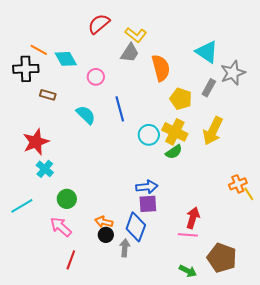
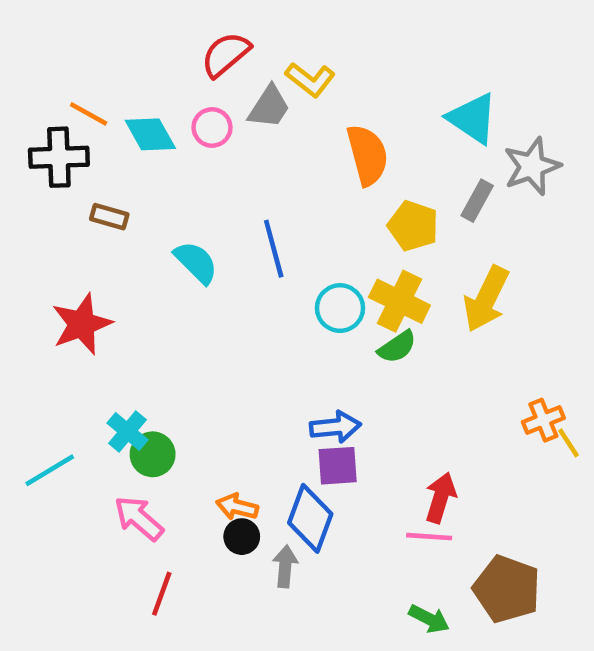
gray trapezoid: (130, 53) -> (269, 107), moved
pink circle: (96, 77) -> (212, 128), moved
cyan cross: (45, 169) -> (127, 431), moved

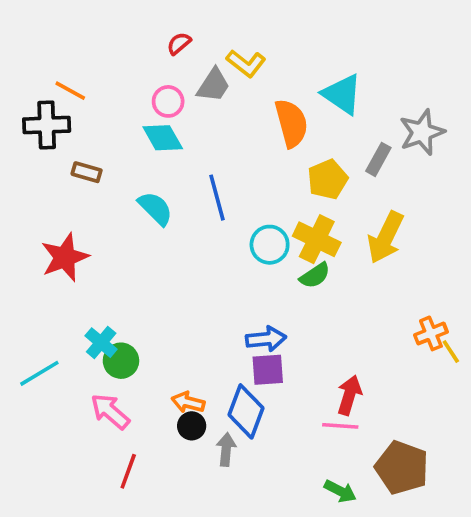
red semicircle: (226, 54) -> (179, 43), size x0.6
cyan triangle: (473, 118) -> (342, 94), moved
cyan diamond: (150, 134) -> (163, 138), moved
yellow pentagon: (413, 226) -> (328, 179), turned 30

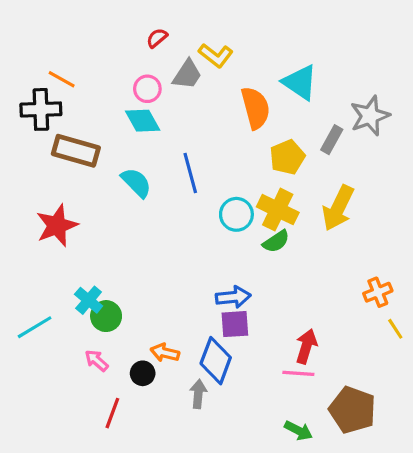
brown rectangle: (87, 172) -> (76, 151), size x1.8
yellow line: (451, 352) -> (395, 329), moved
pink arrow: (110, 411) -> (97, 361), size x0.7
black circle: (192, 426) -> (143, 373), moved

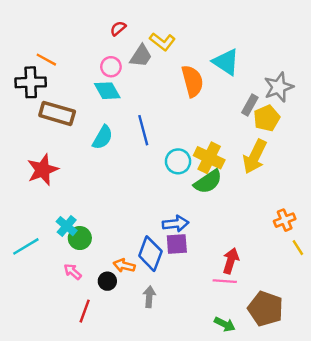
yellow pentagon: (287, 157) -> (267, 118), moved
cyan semicircle: (136, 183) -> (103, 137), turned 75
green semicircle: (276, 241) -> (208, 182), size x1.4
blue diamond: (216, 361) -> (150, 254), moved

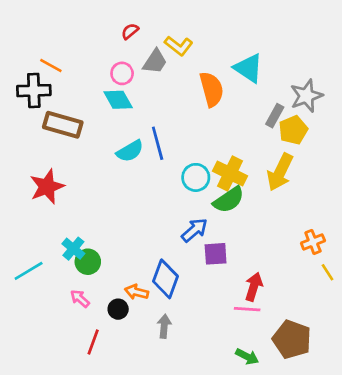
cyan semicircle: (103, 137) -> (130, 151), moved, turned 30
blue arrow: (176, 224) -> (194, 230), moved, turned -35
purple square: (177, 244) -> (216, 254), moved

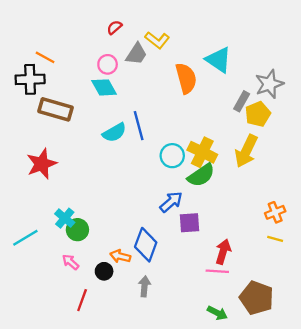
yellow line: (327, 272) -> (275, 239), moved, turned -42

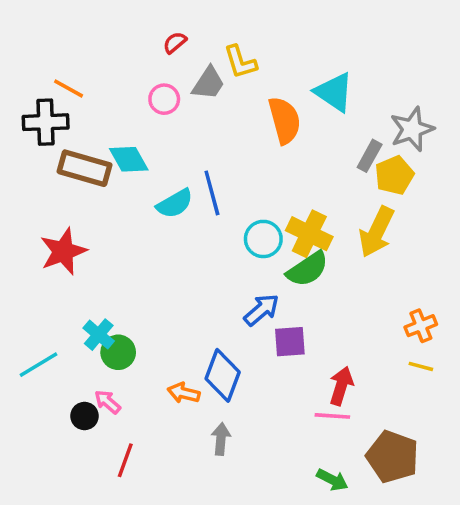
yellow L-shape: (157, 40) -> (240, 62), turned 35
cyan diamond: (104, 87) -> (129, 159), moved
black circle: (104, 271) -> (85, 416), moved

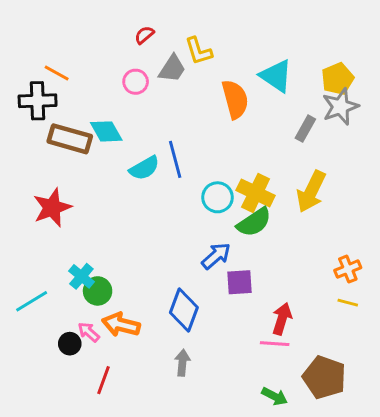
yellow pentagon: (394, 175) -> (338, 79), moved
orange arrow: (184, 393) -> (121, 325), moved, size x1.4

